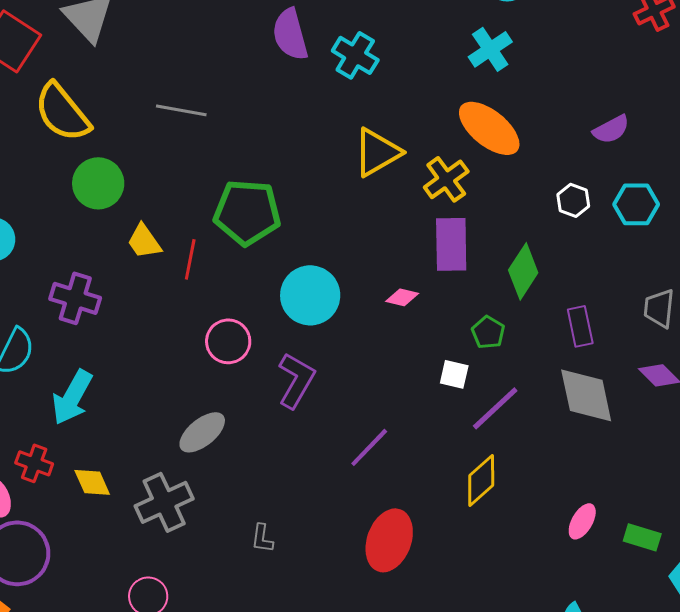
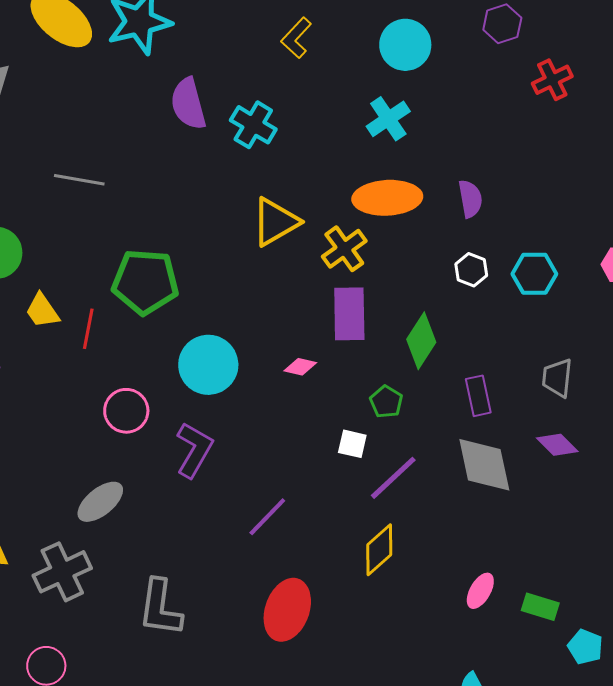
orange ellipse: (489, 128) -> (387, 198), turned -42
purple semicircle: (611, 129) -> (470, 199), moved, turned -72
gray L-shape: (262, 538) -> (160, 608), size x2.0

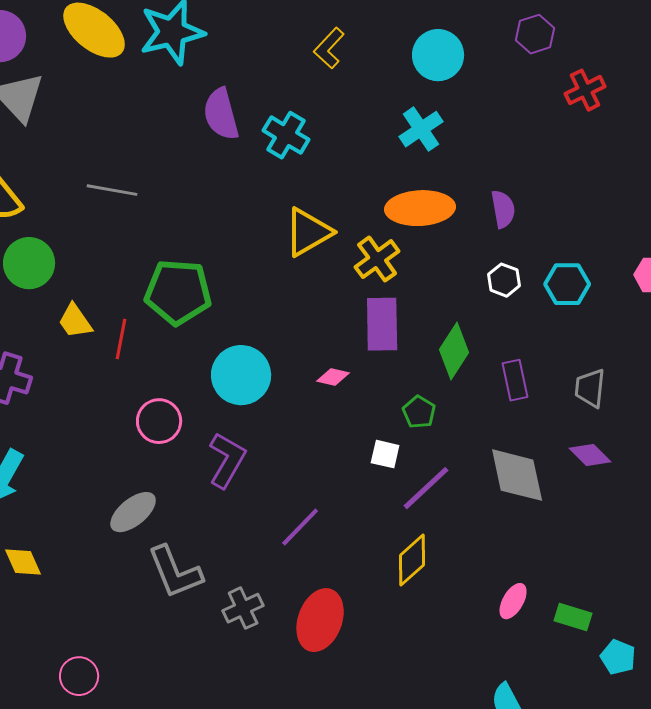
purple rectangle: (478, 396) -> (515, 380), moved
gray cross: (62, 572) -> (243, 608), moved, size x0.7
gray L-shape: (160, 608) -> (175, 572), moved, turned -30

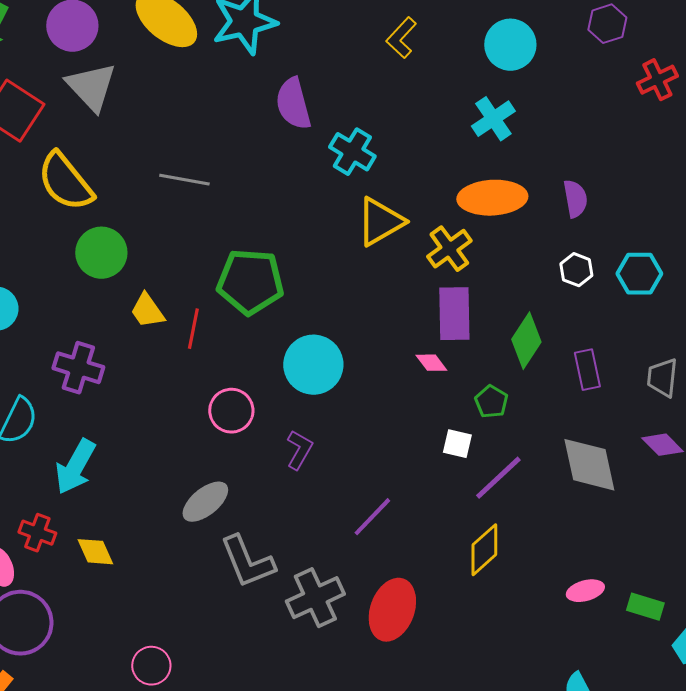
cyan cross: (286, 135) -> (352, 152), moved
pink diamond: (333, 377) -> (431, 363), moved, turned 40
purple L-shape: (227, 460) -> (299, 450), size x0.7
pink ellipse: (513, 601) -> (585, 591), turned 45
gray cross: (243, 608) -> (315, 598), size x1.4

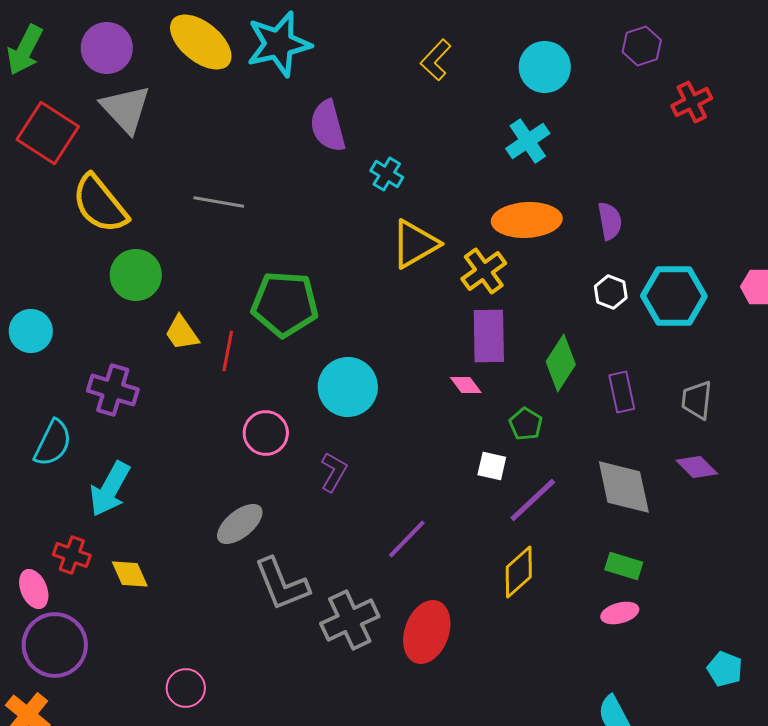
cyan cross: (352, 152) -> (387, 174), size x0.7
cyan hexagon: (639, 274) -> (674, 296), size x1.4
green rectangle: (645, 607) -> (624, 566), moved

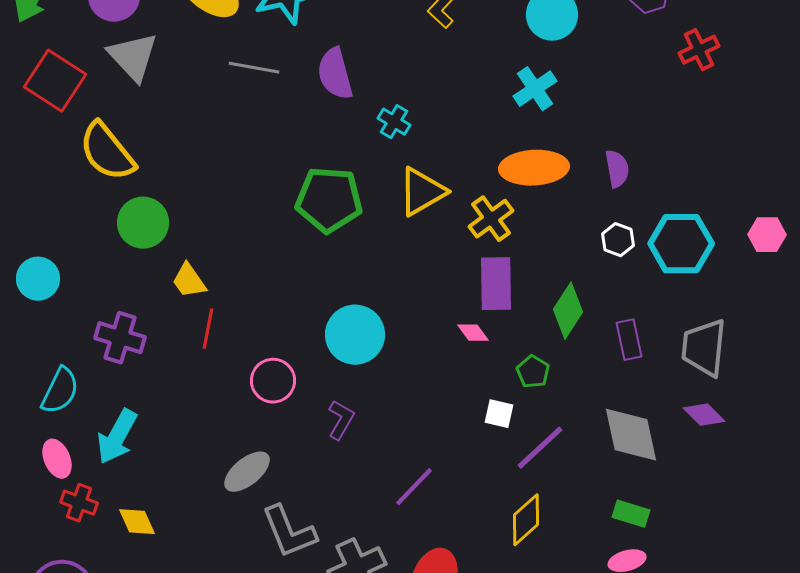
gray line: (219, 202) -> (254, 68), moved
green pentagon: (285, 304) -> (329, 200), moved
red line: (228, 351) -> (208, 329), moved
gray trapezoid: (697, 400) -> (704, 348), size x1.5
pink ellipse: (34, 589) -> (57, 459), moved

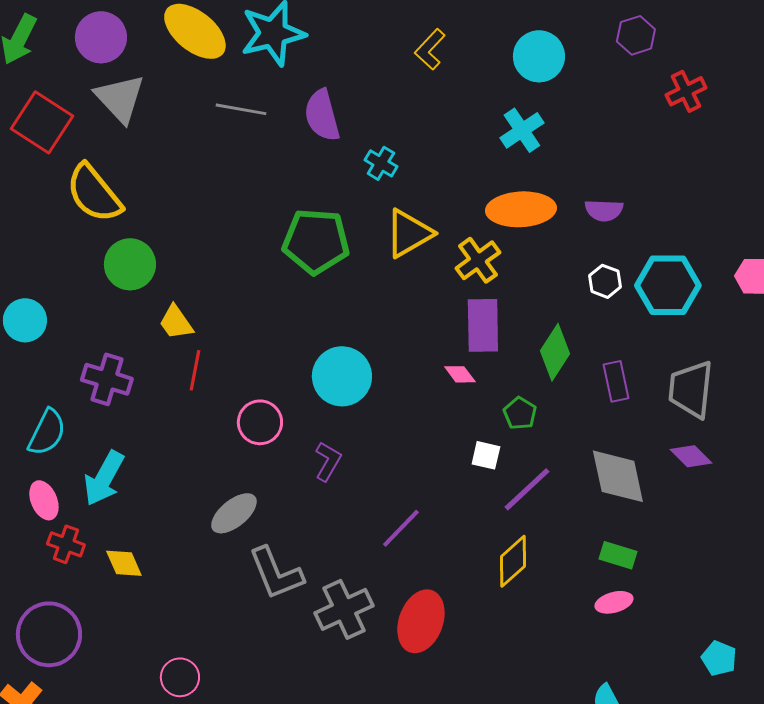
purple semicircle: (617, 169) -> (604, 210), turned 102

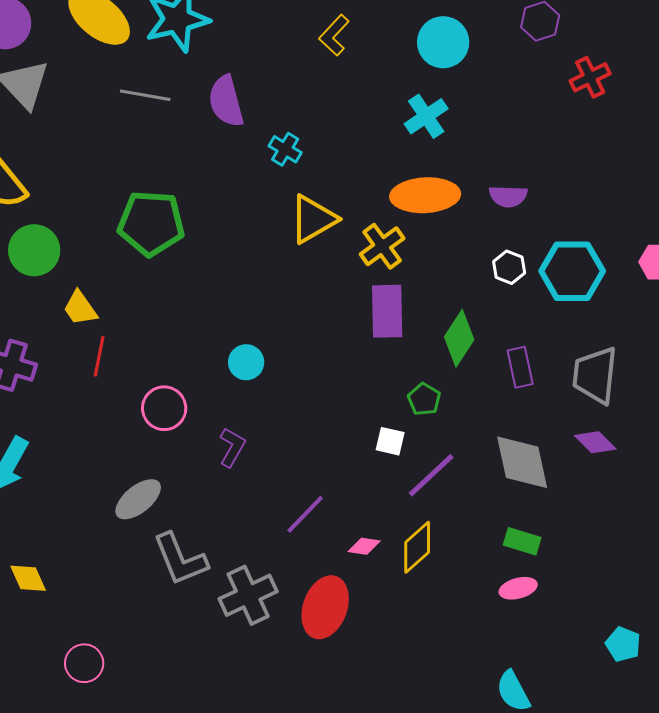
green pentagon: (316, 241) -> (151, 223), moved
pink diamond: (460, 374) -> (364, 546), moved, turned -44
cyan circle: (342, 376) -> (246, 362), size x0.6
yellow diamond: (124, 563) -> (28, 578), moved

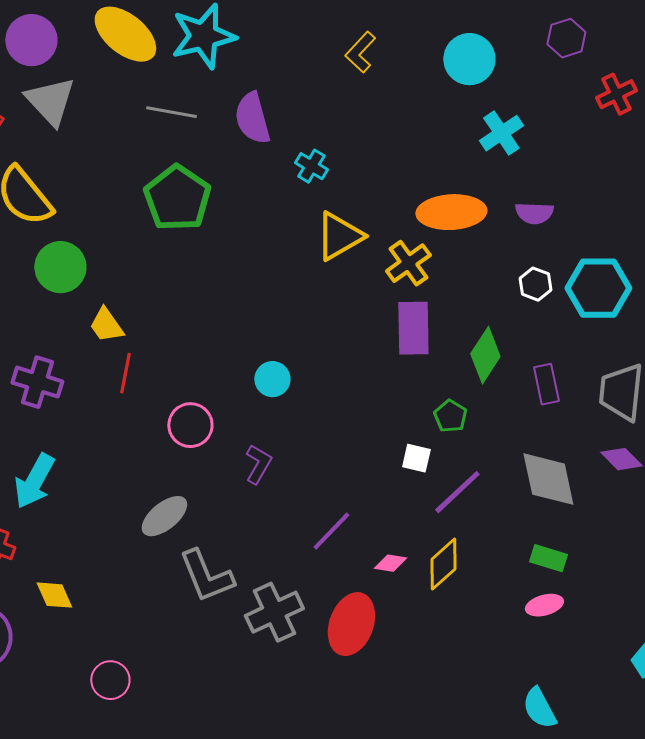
cyan cross: (426, 116) -> (501, 133), moved
green pentagon: (151, 223) -> (177, 198), moved, turned 30

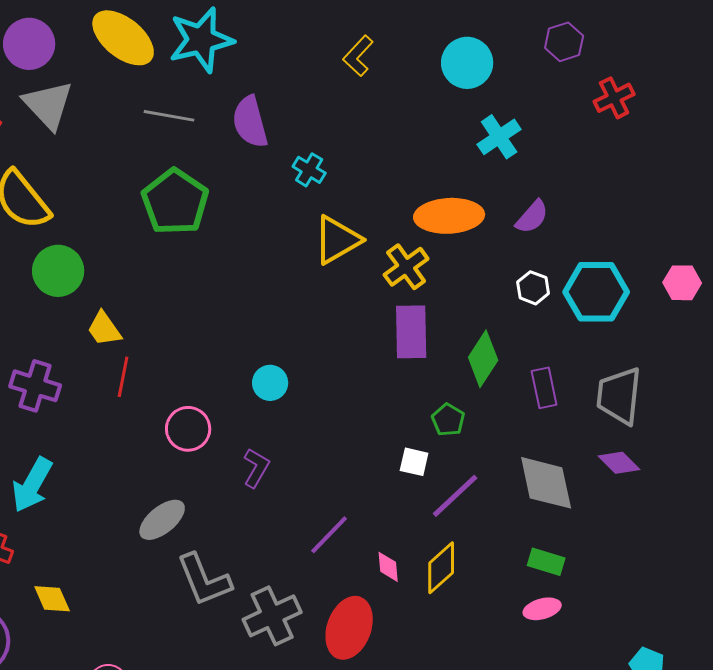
purple semicircle: (534, 213) -> (532, 217), turned -51
pink diamond: (390, 563) -> (388, 567), turned 76

